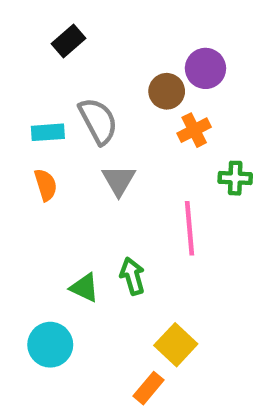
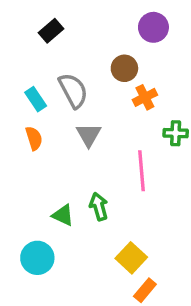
purple circle: (205, 68) -> (153, 27), moved
cyan rectangle: (48, 132) -> (36, 99), turned 60
orange rectangle: (148, 388) -> (145, 290), moved

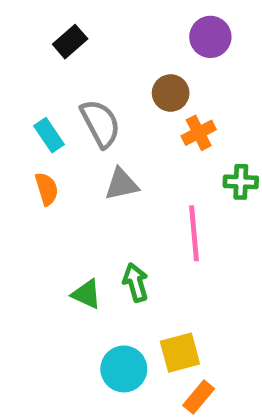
gray triangle: (89, 135) -> (122, 184), turned 48
cyan circle: (37, 258) -> (124, 369), moved
yellow square: (131, 258) -> (180, 353), turned 32

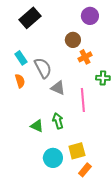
black rectangle: (70, 42) -> (30, 18), size x1.5
gray semicircle: (100, 123) -> (43, 68), moved
gray triangle: (122, 184) -> (58, 88), moved, turned 35

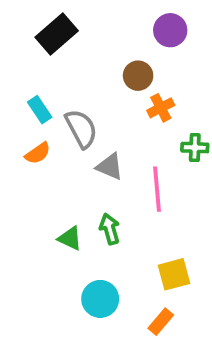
orange semicircle: (20, 81) -> (38, 153), turned 72
yellow square: (77, 151) -> (174, 274), moved

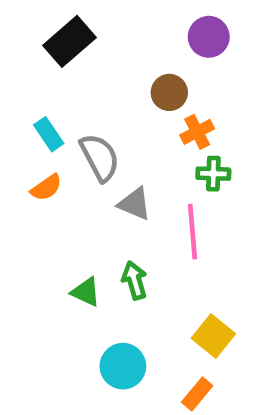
green cross: (195, 148) -> (213, 174), moved
yellow square: (174, 274) -> (213, 336), turned -36

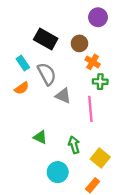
black rectangle: (70, 41) -> (46, 39), moved, turned 70
orange cross: (197, 132) -> (93, 62), turned -32
green arrow: (134, 280) -> (74, 145), moved

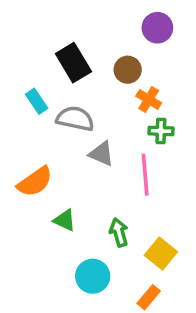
black rectangle: (46, 39) -> (73, 63), turned 30
gray semicircle: (47, 74) -> (75, 119), turned -50
orange semicircle: (22, 88) -> (35, 182), moved, size x1.5

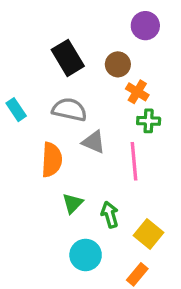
cyan rectangle: (37, 101) -> (16, 110), moved
orange semicircle: (35, 182) -> (52, 160), moved, turned -52
green triangle: (65, 220) -> (73, 203), moved, turned 50

